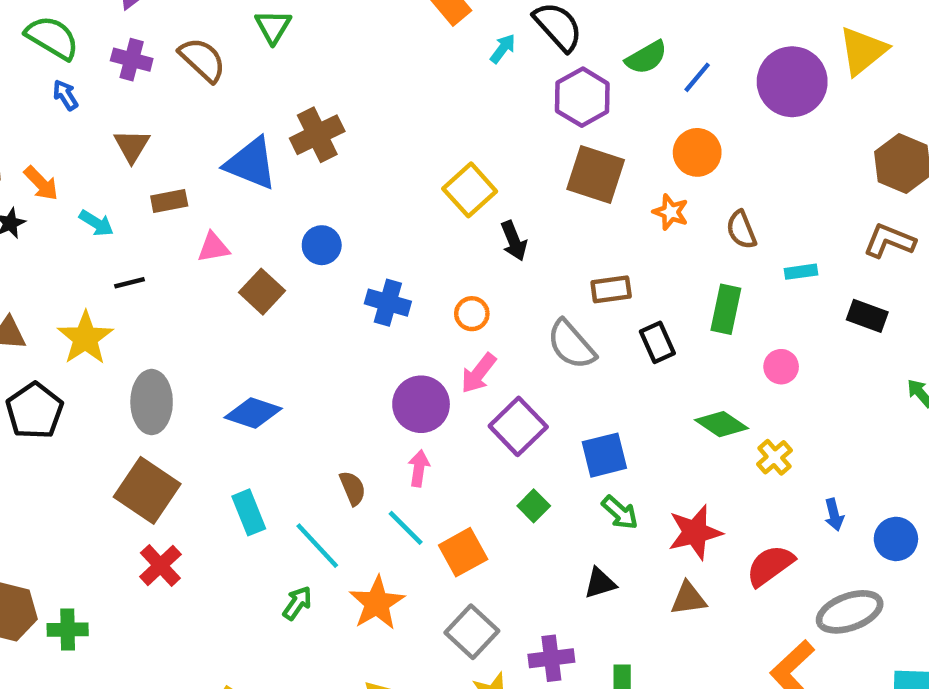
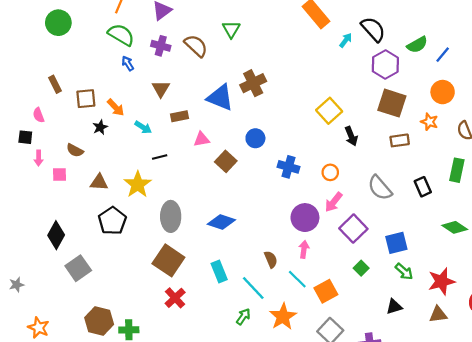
brown rectangle: (611, 289) -> (400, 140), moved

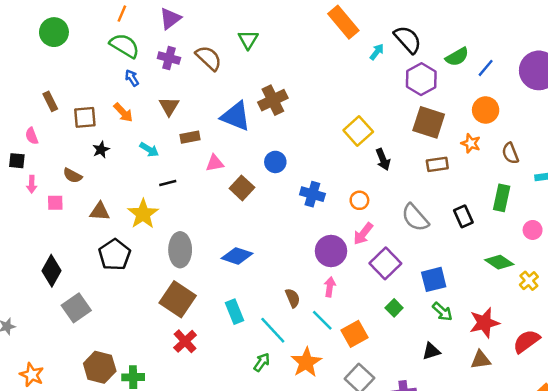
orange arrow: (116, 107) -> (123, 112), moved

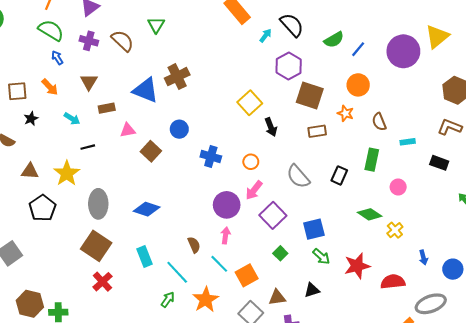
purple hexagon: (421, 79) -> (289, 66), moved
black rectangle: (463, 216) -> (339, 175), turned 48
red semicircle: (526, 341) -> (393, 282), turned 30
brown triangle: (481, 360) -> (277, 297), moved

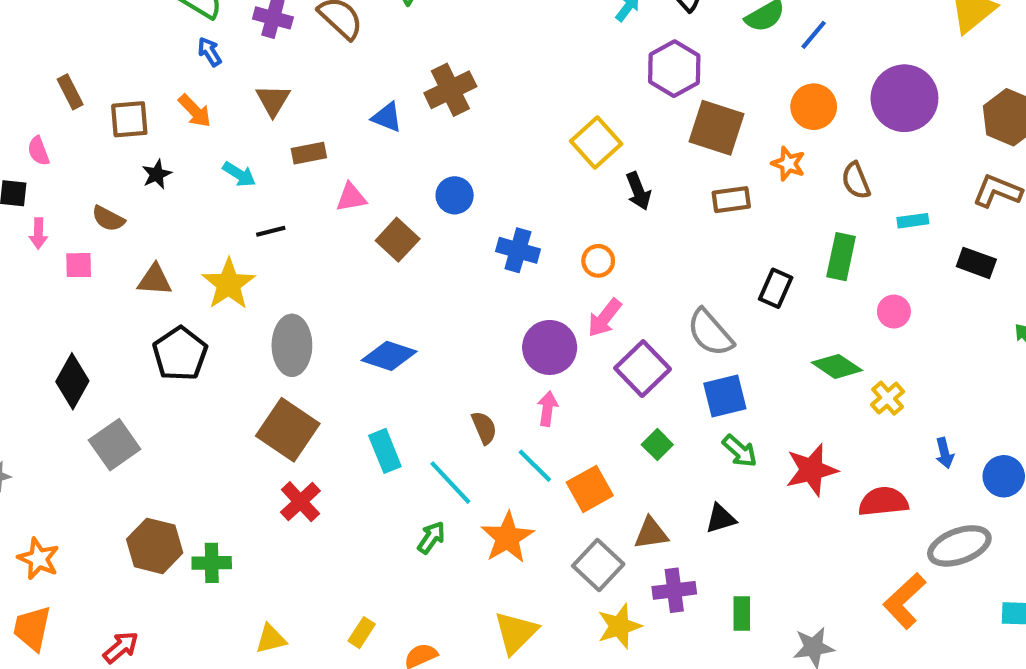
purple circle: (403, 51) -> (904, 98), moved
blue triangle: (146, 90) -> (387, 117), size x0.6
gray semicircle: (298, 176) -> (710, 333), moved

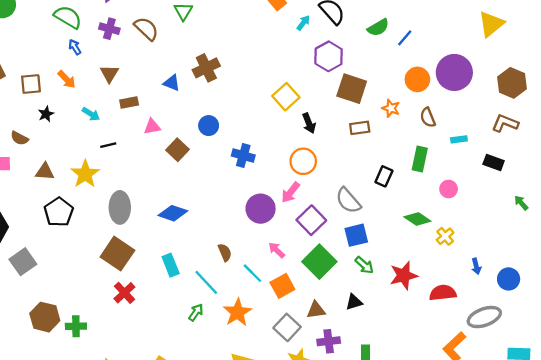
orange circle: (814, 107) -> (417, 79), moved
orange circle: (598, 261) -> (303, 161), moved, size x1.5
pink arrow: (548, 409) -> (277, 250), moved, turned -54
green square: (657, 445) -> (319, 262), size x2.0

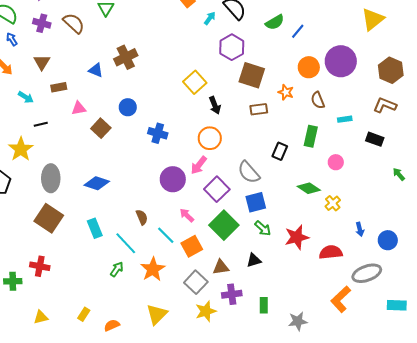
red cross: (124, 293) -> (40, 266), moved, turned -36

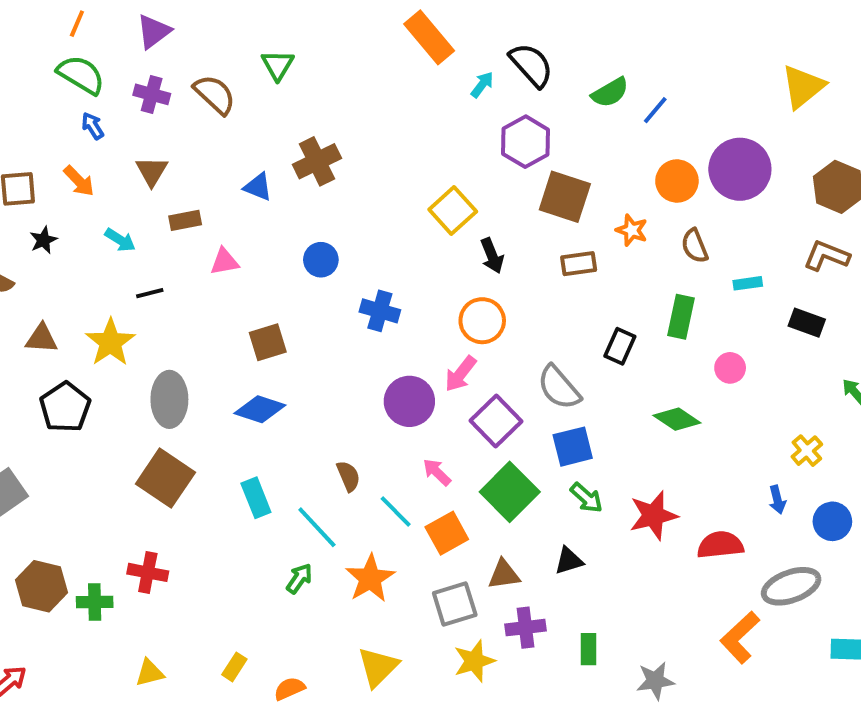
brown square: (101, 128) -> (268, 342), moved, turned 30
yellow cross: (333, 203) -> (807, 451), moved
gray square: (196, 282) -> (455, 604), turned 30

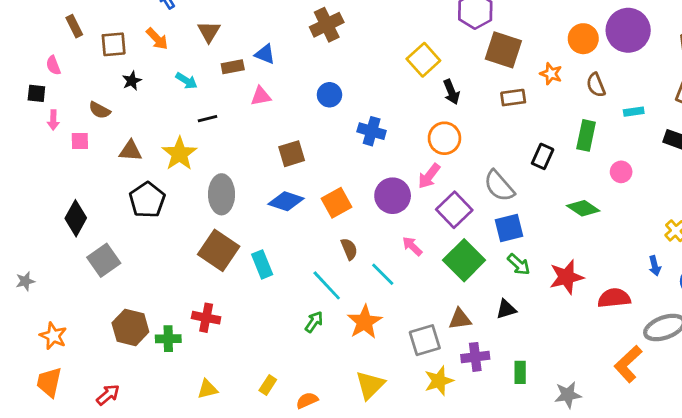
blue triangle: (258, 187) -> (265, 54), moved
cyan rectangle: (256, 498) -> (262, 264), moved
orange square: (447, 533) -> (336, 203), moved

